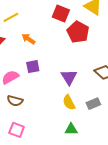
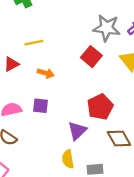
red pentagon: (78, 32) -> (100, 107), moved
orange arrow: (28, 39) -> (46, 73), turned 144

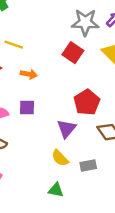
yellow line: (34, 43) -> (14, 45), turned 36
yellow semicircle: (68, 159) -> (60, 158), turned -30

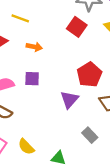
yellow semicircle: (60, 158) -> (26, 147), moved
gray rectangle: (88, 166) -> (90, 135), turned 56

